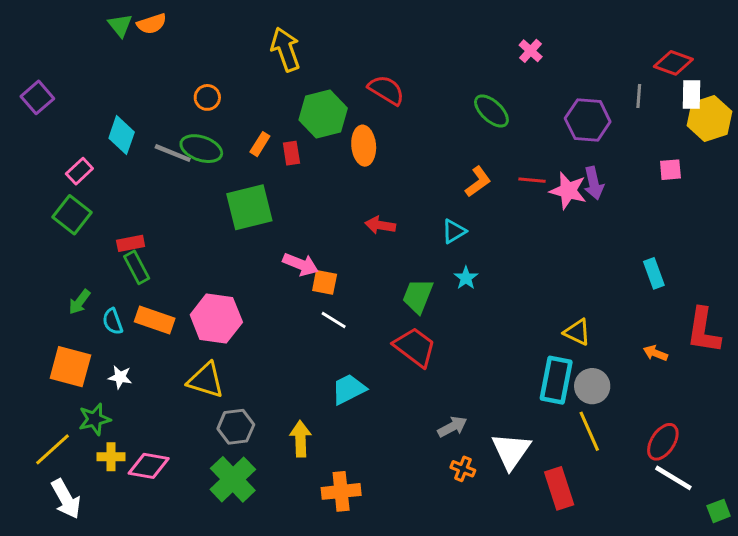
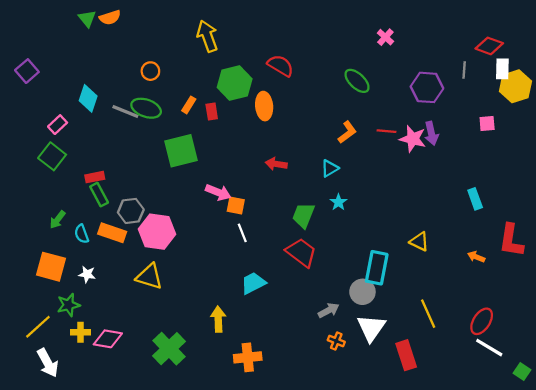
white line: (334, 320) -> (242, 233), turned 36
cyan rectangle: (556, 380) -> (377, 268), moved
gray circle: (592, 386) -> (362, 292), moved
gray hexagon: (236, 427) -> (131, 211), moved
green square: (719, 511) -> (522, 372), turned -35

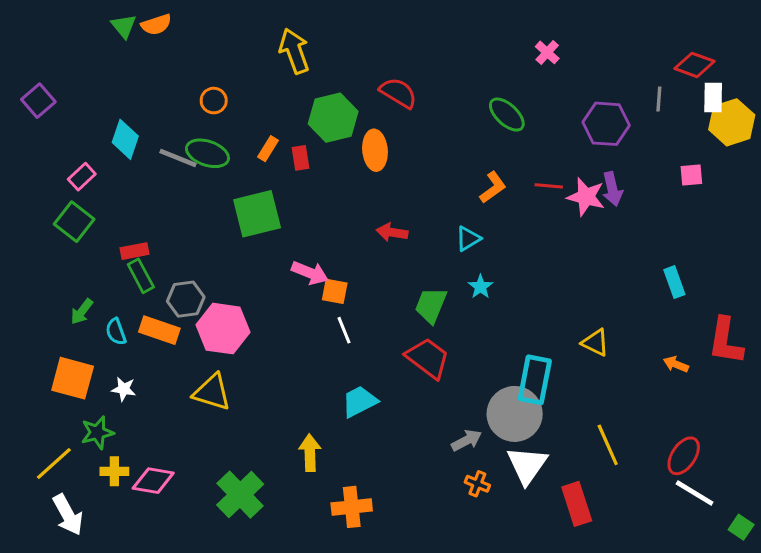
gray circle: (362, 292) -> (515, 414), size x1.5

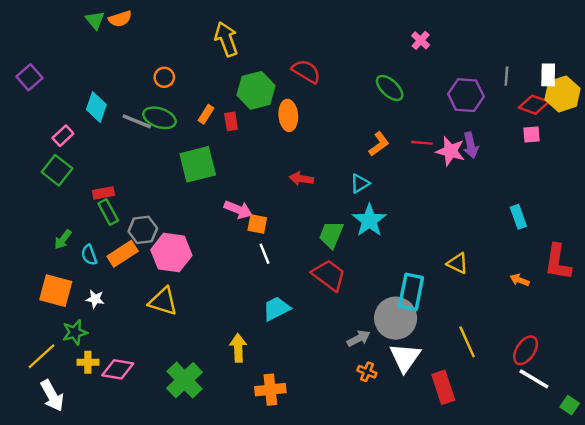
red diamond: (695, 65) -> (534, 105), moved
cyan star: (480, 287) -> (369, 220), size x1.8
orange rectangle: (159, 330) -> (123, 254), turned -52

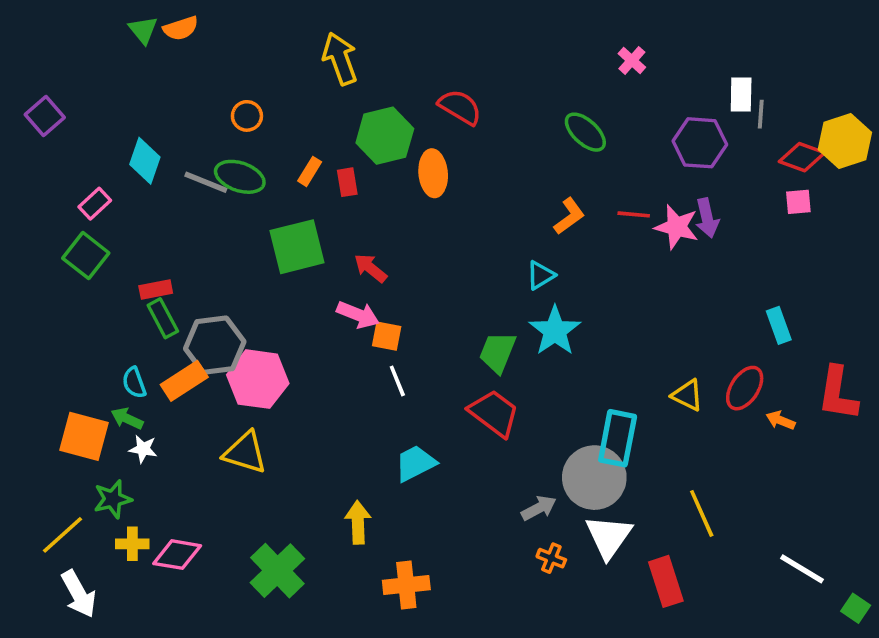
white rectangle: (548, 75) -> (741, 94), moved
red arrow: (301, 179) -> (370, 268), moved, turned 30
gray hexagon: (143, 230) -> (215, 345), size x1.4
green arrow: (63, 239) -> (127, 419), moved, turned 78
red ellipse: (526, 350) -> (745, 388), moved

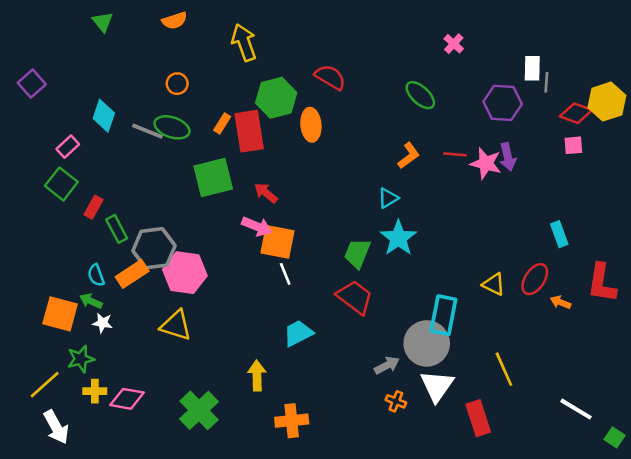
orange semicircle: (181, 28) -> (175, 21), moved
red rectangle: (347, 182) -> (249, 131), size x2.0
red rectangle: (156, 290) -> (94, 207), moved, turned -50
orange square: (387, 336) -> (277, 242), size x1.6

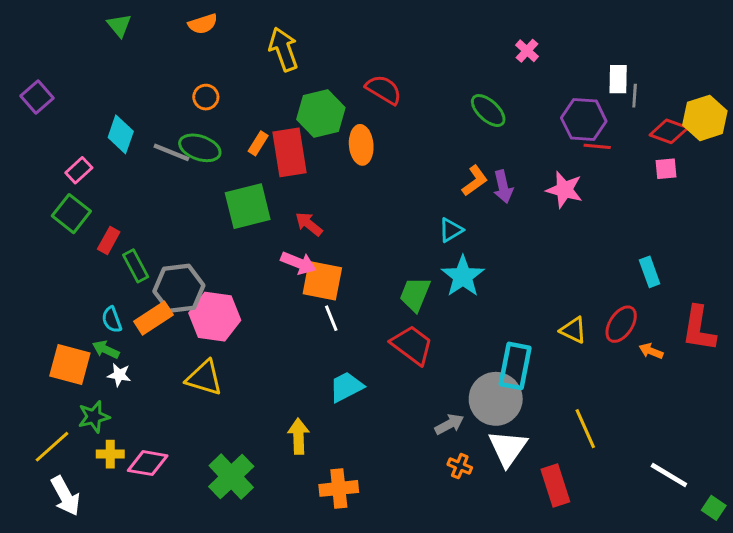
red line: (455, 154) -> (597, 146), moved
purple arrow: (508, 157) -> (503, 187), moved

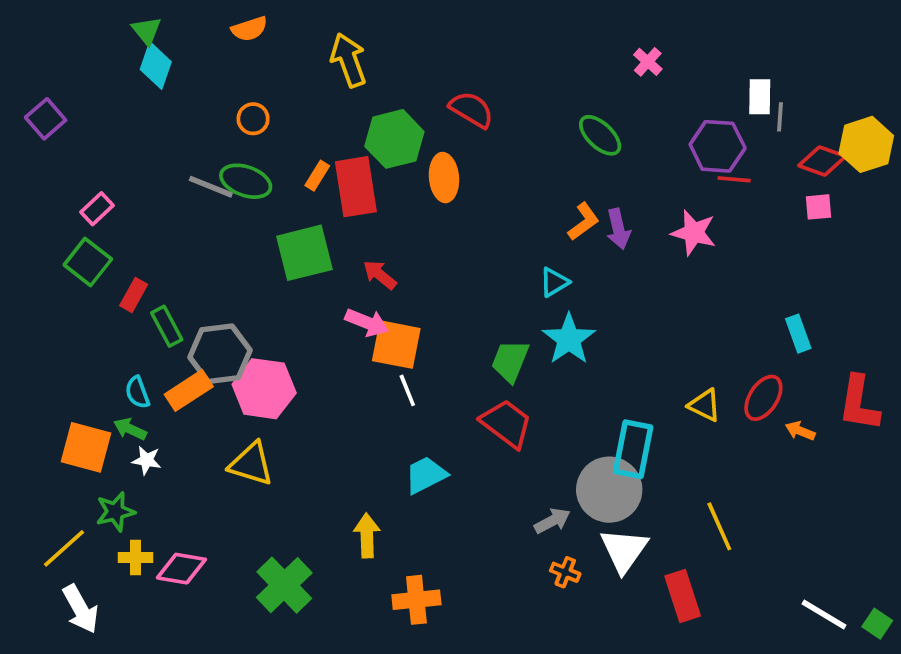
cyan diamond: (121, 134) -> (156, 66), moved
white line: (669, 475) -> (824, 614), moved

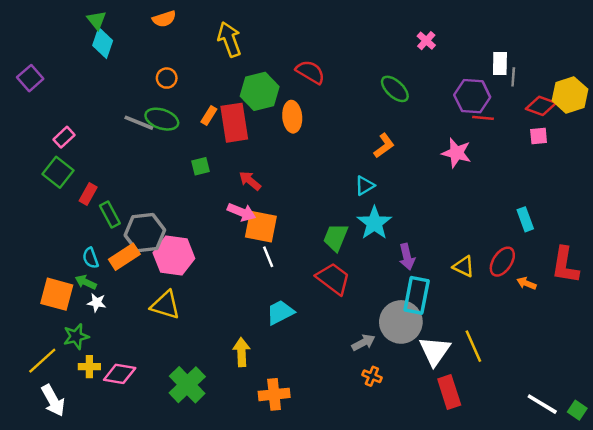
purple arrow: (618, 229) -> (407, 257), moved
green square: (304, 253) -> (200, 166), size x0.5
white triangle: (624, 550) -> (435, 351), moved

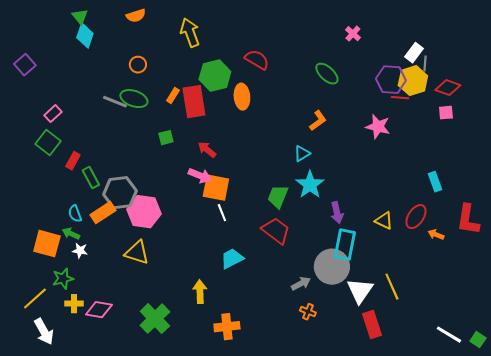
white rectangle: (500, 64) -> (414, 53), turned 36
yellow hexagon: (570, 95) -> (413, 81), moved

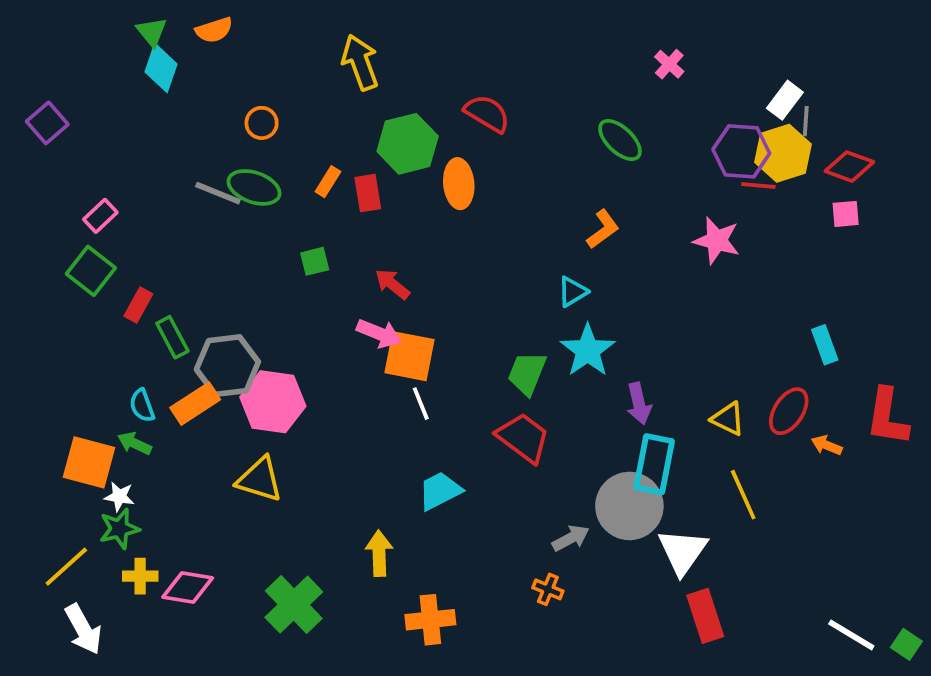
orange semicircle: (136, 16) -> (214, 30), moved
red rectangle: (194, 102) -> (368, 193), size x0.6
white star: (80, 251) -> (119, 496), moved
yellow line: (392, 287) -> (743, 495), moved
orange cross: (308, 312) -> (548, 589), moved

